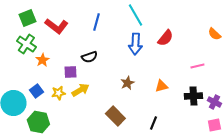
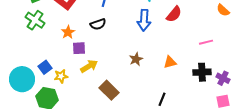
black semicircle: (89, 57) -> (98, 24), moved
orange star: (42, 60) -> (68, 32), moved
yellow star: (58, 93) -> (61, 76), moved
brown rectangle: (115, 116) -> (109, 90), moved

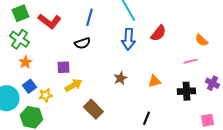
orange semicircle: (223, 10) -> (201, 40), moved
orange star: (68, 32) -> (25, 62), moved
purple cross: (223, 78) -> (212, 83), moved

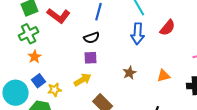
green cross: (19, 39) -> (29, 34), turned 30
purple square: (63, 67) -> (91, 58), moved

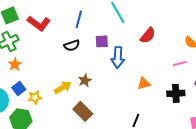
blue arrow: (138, 34) -> (118, 57), moved
purple square: (91, 58) -> (102, 41), moved
brown star: (130, 73) -> (85, 80), moved

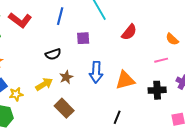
black semicircle: (72, 45) -> (53, 54), moved
blue arrow: (118, 57) -> (96, 72), moved
orange triangle: (144, 83) -> (125, 80), size x1.5

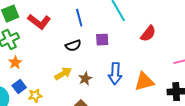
blue line: (60, 16) -> (79, 18), turned -30
black semicircle: (53, 54) -> (73, 46), moved
yellow arrow: (44, 84) -> (63, 74), moved

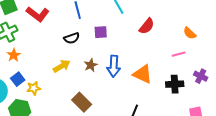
brown star: (85, 79) -> (91, 65), moved
orange triangle: (144, 82) -> (143, 74), turned 40

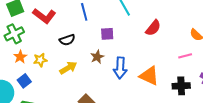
black semicircle: (72, 38) -> (67, 40), moved
brown star: (91, 65) -> (97, 57), moved
yellow star: (34, 88) -> (40, 60), moved

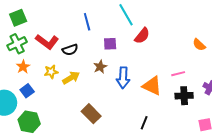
red L-shape: (44, 16) -> (47, 42), moved
red semicircle: (153, 28) -> (142, 36), moved
pink line: (185, 56) -> (178, 74), moved
yellow star: (40, 60) -> (51, 72), moved

